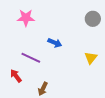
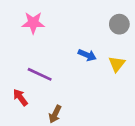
blue arrow: (55, 43) -> (87, 55), moved
yellow triangle: (91, 58) -> (117, 64), moved

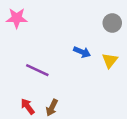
pink star: (33, 23) -> (17, 18), moved
red arrow: (20, 97) -> (28, 106), moved

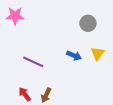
gray circle: (112, 23) -> (88, 23), moved
blue arrow: (82, 52) -> (74, 55), moved

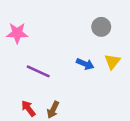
pink star: (15, 16) -> (17, 33), moved

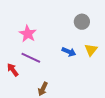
pink star: (17, 33) -> (28, 34), moved, turned 30
red arrow: (28, 108) -> (13, 70), moved

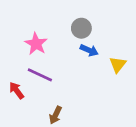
gray circle: (82, 22) -> (81, 28), moved
blue arrow: (69, 52) -> (89, 50), moved

